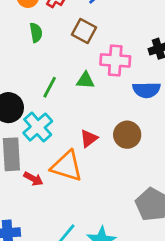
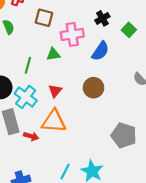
blue semicircle: (147, 90) -> (100, 51), turned -42
red triangle: (89, 138) -> (55, 91), moved

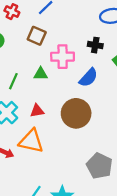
black cross: (102, 18) -> (95, 45), turned 32
brown circle: (94, 88) -> (76, 113), size x1.4
red triangle: (55, 91) -> (37, 111), turned 32

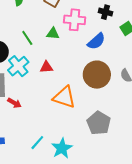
green line: (13, 81) -> (27, 38), turned -63
brown circle: (76, 113) -> (97, 75), moved
orange triangle: (31, 141) -> (64, 97), moved

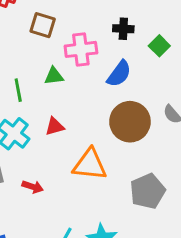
green line: (27, 38) -> (18, 90), turned 35
red arrow: (14, 103) -> (33, 187), moved
gray pentagon: (99, 123) -> (148, 191), turned 30

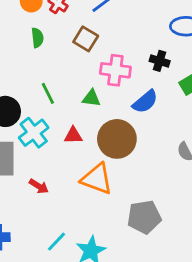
green triangle: (54, 76) -> (91, 98), moved
green line: (18, 90) -> (48, 93), turned -30
brown circle: (130, 122) -> (117, 139), moved

